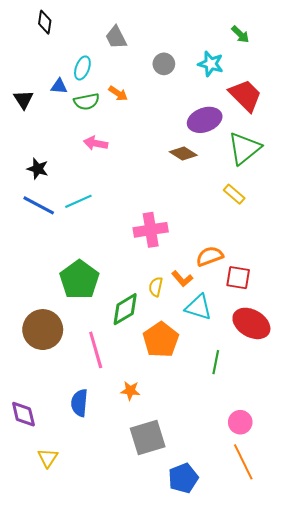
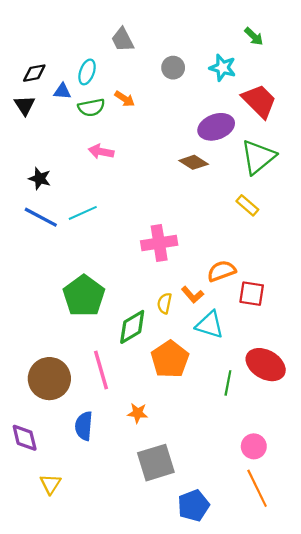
black diamond: (45, 22) -> (34, 73), moved, turned 70
red ellipse: (251, 323) -> (266, 365), moved
brown circle: (43, 330) -> (49, 379), moved

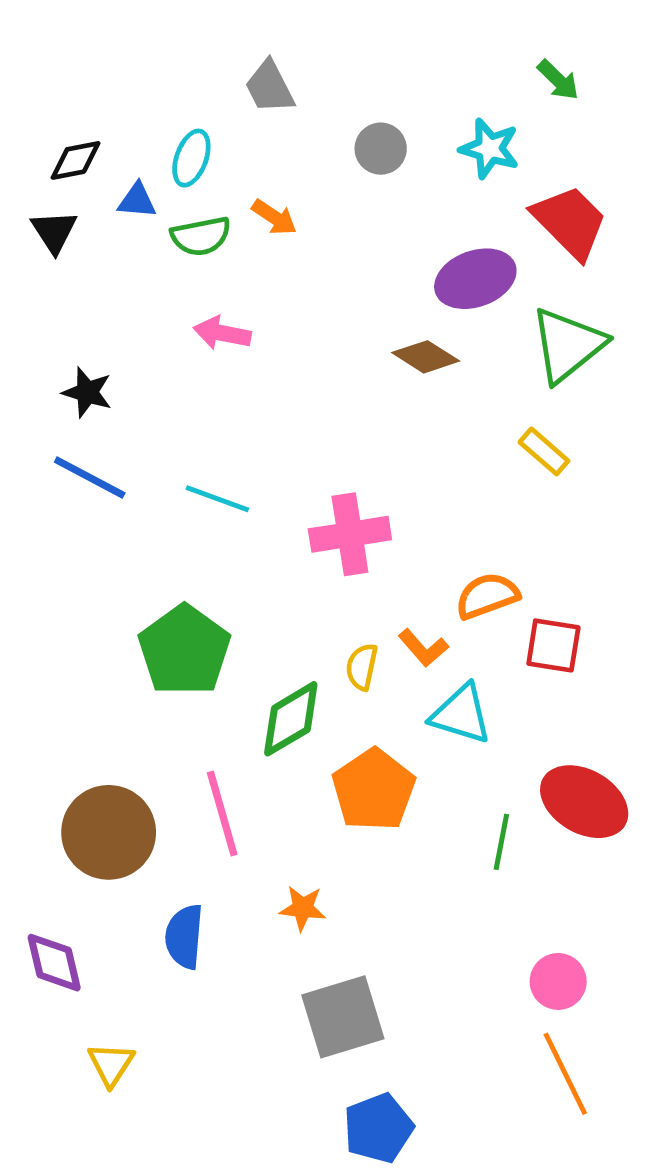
cyan line: (83, 213) -> (217, 499), moved, turned 44
blue pentagon: (194, 506) -> (378, 1128), moved

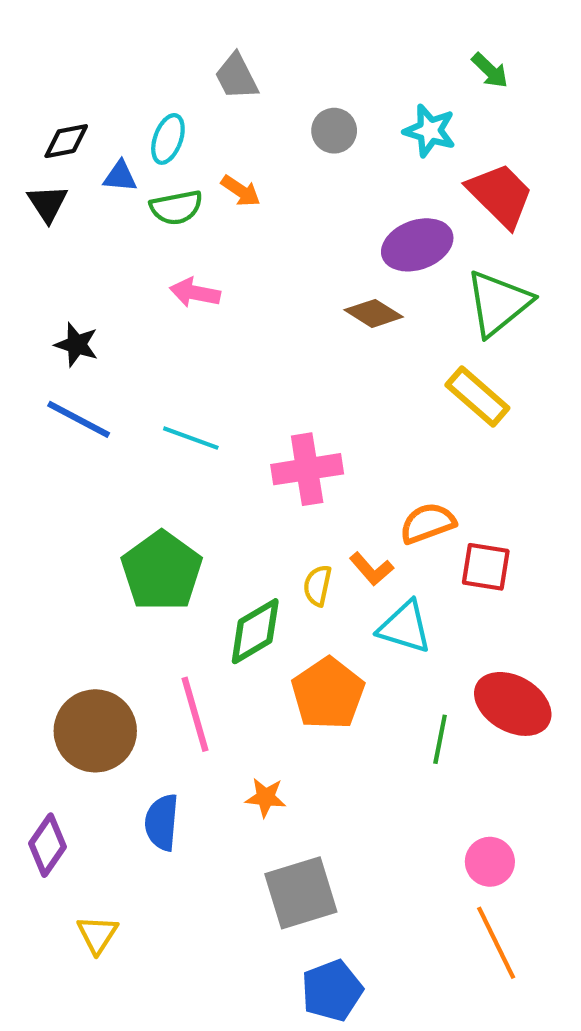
yellow rectangle: (544, 451) -> (477, 397), size x1.4
purple diamond: (54, 963) -> (47, 845), turned 48

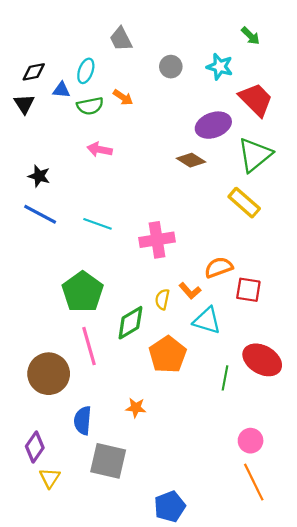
pink line: (195, 714) -> (89, 346), moved
purple diamond: (47, 845) -> (35, 447), moved
gray square: (301, 893) -> (108, 461), moved, turned 30

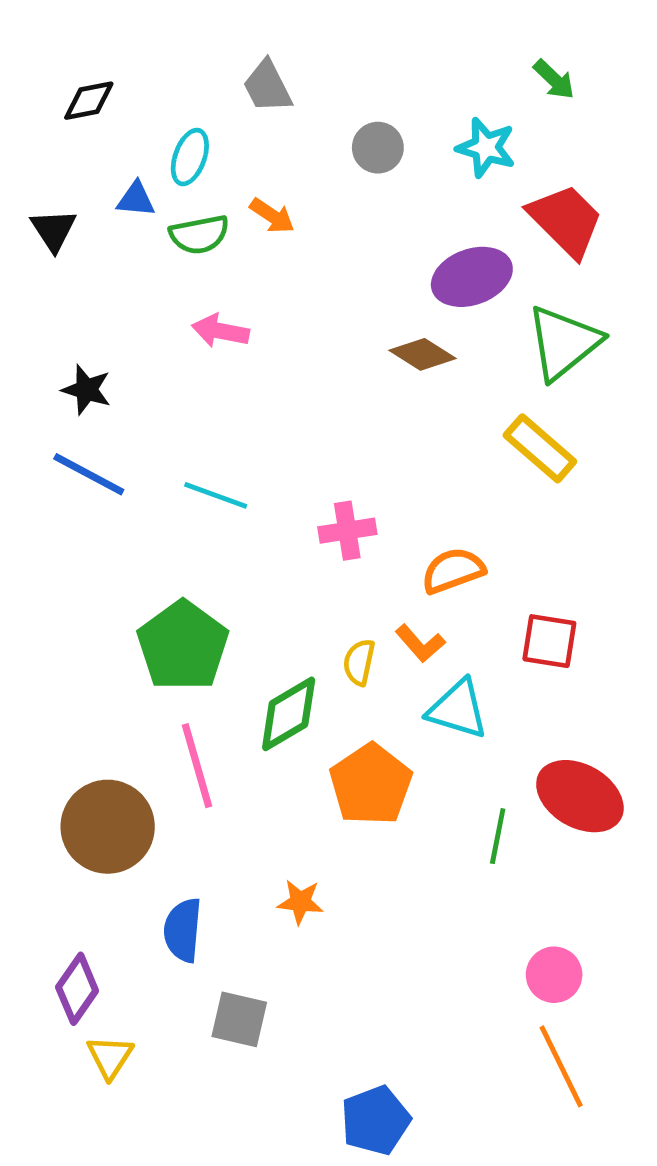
black diamond: (34, 72) -> (89, 101), moved
pink cross: (157, 240) -> (347, 531), size x0.7
orange semicircle: (219, 267) -> (453, 571), moved
gray square: (108, 461) -> (239, 1019), size x0.7

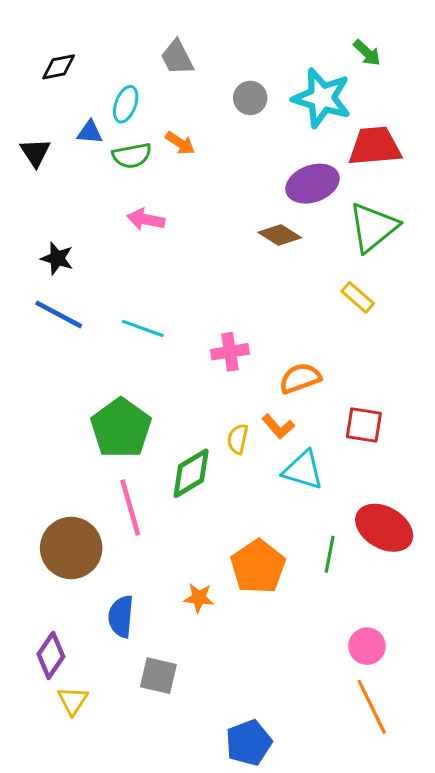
cyan star: (486, 148) -> (322, 98), size x1.5
red trapezoid: (566, 220) -> (375, 146), turned -50
yellow rectangle: (540, 448) -> (358, 297), size x0.7
orange pentagon: (371, 784) -> (258, 567), moved

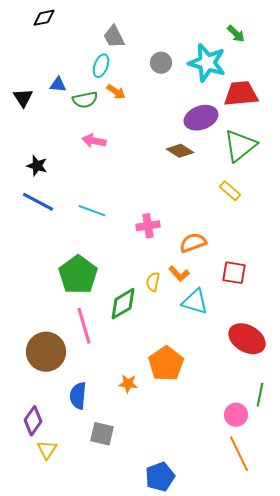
black diamond: (59, 67) -> (44, 18), moved
cyan ellipse: (126, 104) -> (101, 66), moved
green line: (330, 554) -> (260, 395), moved

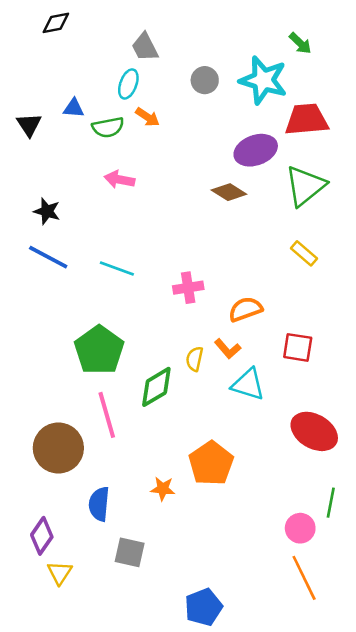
yellow rectangle: (230, 191) -> (304, 253), moved

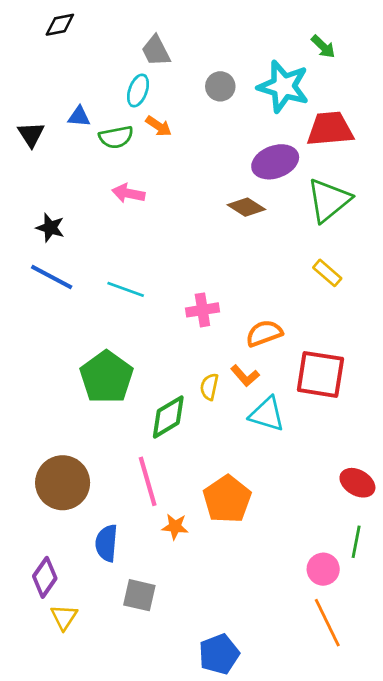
red square: (298, 347) -> (320, 374), size x1.5
pink line: (107, 415) -> (148, 481), moved
red ellipse: (314, 431) -> (357, 483), moved, size x0.7

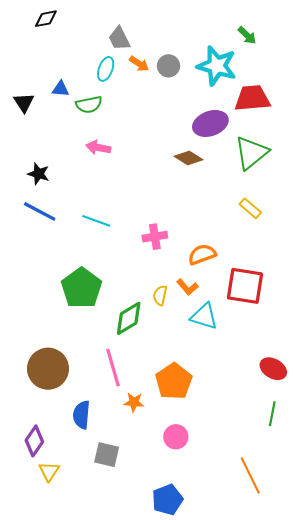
orange arrow: (159, 126) -> (139, 64), moved
pink circle: (323, 569) -> (176, 437), moved

